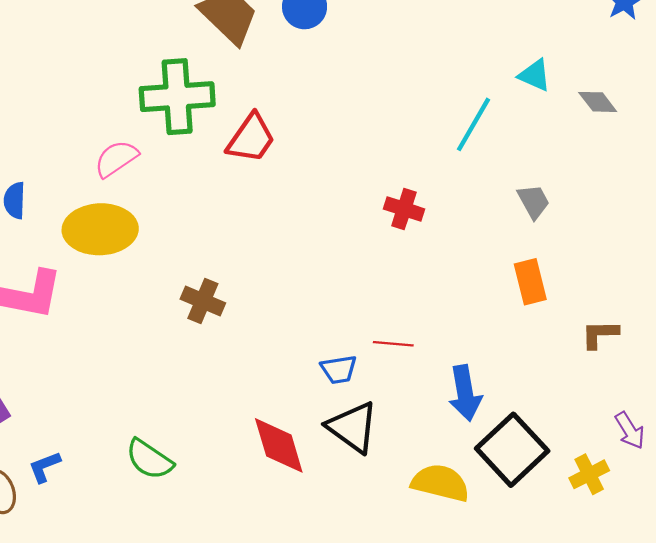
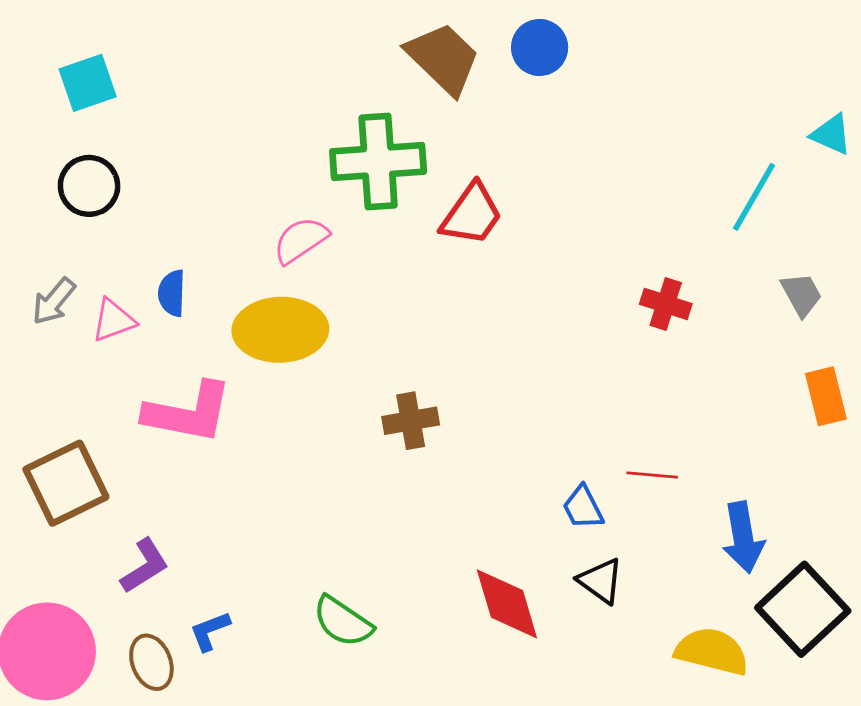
gray trapezoid: (533, 201) -> (801, 294), moved
brown cross: (203, 301) -> (411, 421), turned -33
blue trapezoid: (339, 369) -> (583, 508), turned 72
black triangle: (353, 427) -> (601, 581), size x0.7

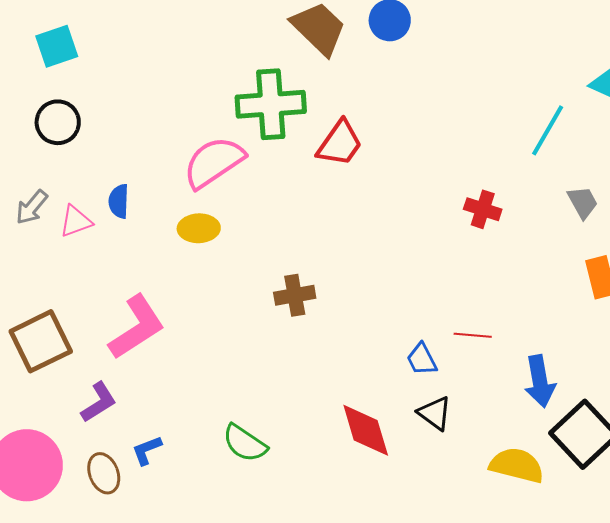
pink semicircle: (301, 240) -> (214, 162), size x1.5
yellow ellipse: (280, 330) -> (199, 228), size x0.6
pink L-shape: (188, 413) -> (137, 327), moved, turned -44

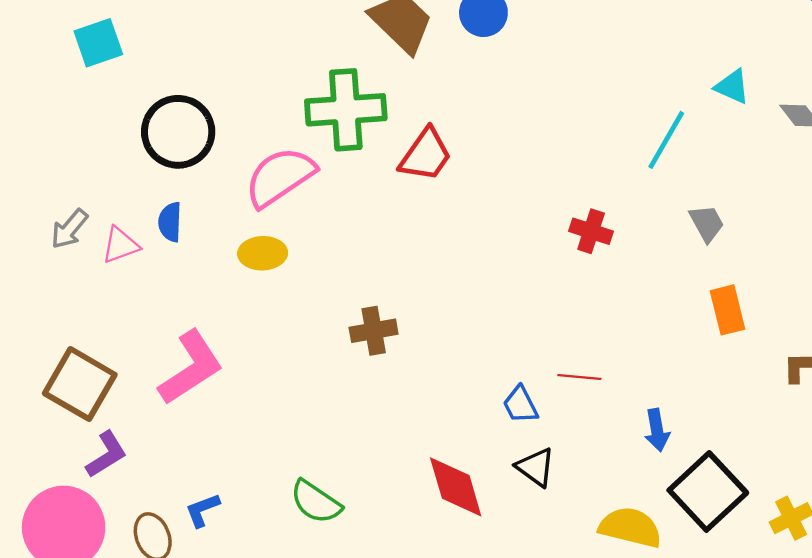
black circle: (58, 122) -> (178, 132), moved, size x1.4
brown square: (41, 341) -> (80, 384), turned -34
blue arrow: (540, 381) -> (657, 430), size x0.7
purple L-shape: (99, 402) -> (106, 454), moved

